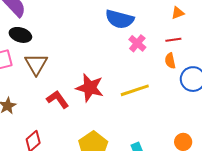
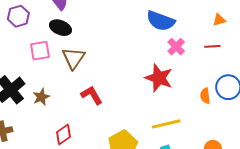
orange semicircle: (170, 61) -> (205, 96), moved
red star: (90, 88) -> (159, 78), moved
yellow line: (135, 90) -> (166, 124), moved

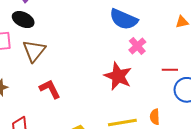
red line: (212, 46) -> (170, 70), moved
orange semicircle: (205, 96) -> (155, 117), moved

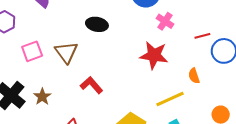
black ellipse: (23, 20) -> (97, 24), moved
orange semicircle: (155, 117) -> (194, 76), moved

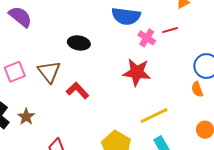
red line: (202, 36) -> (170, 30), moved
orange semicircle: (194, 76) -> (197, 89), moved
red L-shape: (91, 85) -> (77, 90), moved

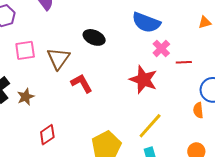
red line: (170, 30) -> (184, 62), moved
yellow line: (154, 116) -> (150, 126), turned -36

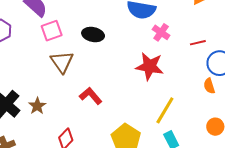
pink square: (25, 50) -> (52, 31), moved
red line: (184, 62) -> (198, 43), moved
red L-shape: (82, 83) -> (91, 96), moved

